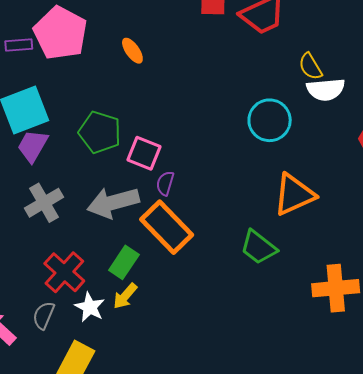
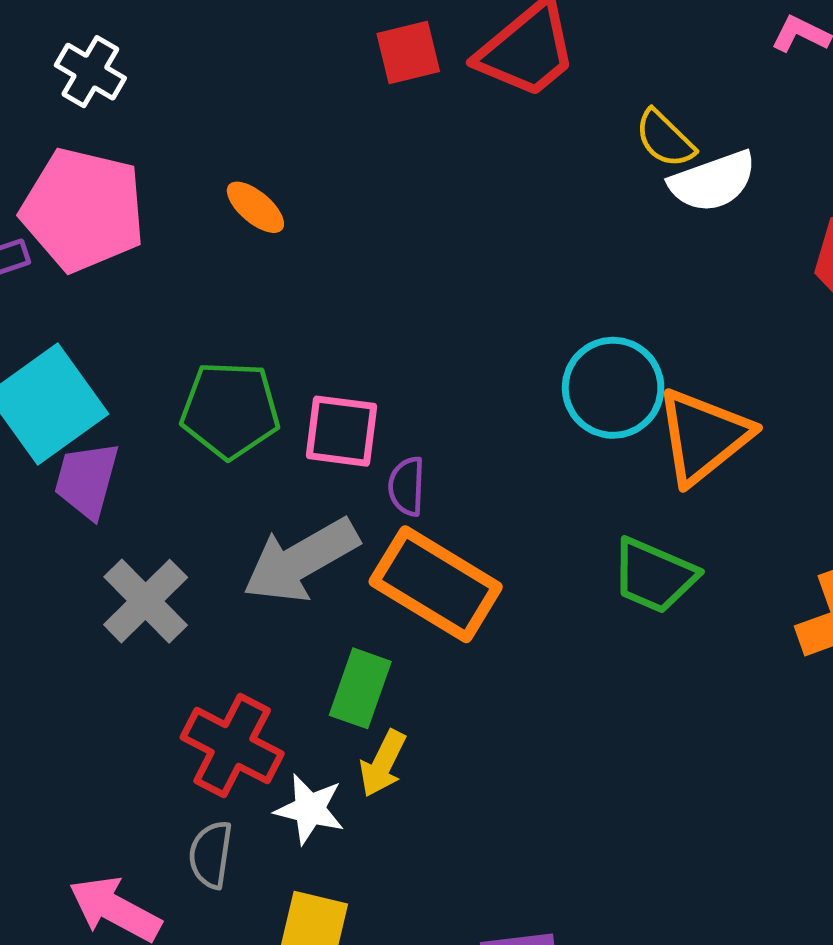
cyan circle: (270, 120) -> (613, 388), moved

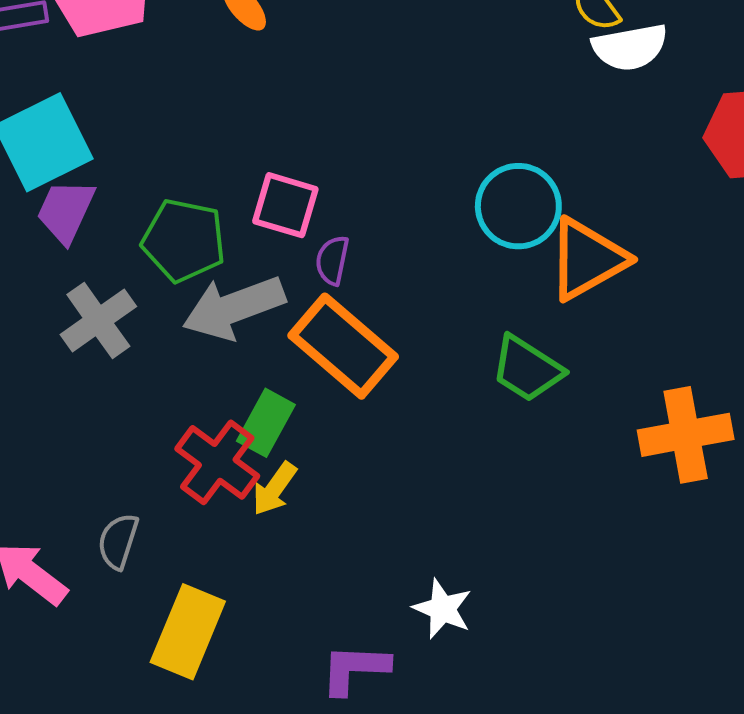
green pentagon: (230, 410) -> (184, 240), moved
red cross: (232, 746) -> (217, 462), moved
white star: (310, 809) -> (442, 609), moved

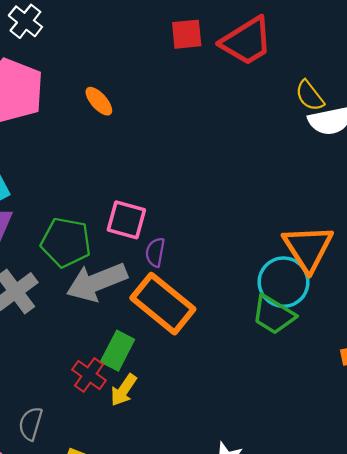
cyan circle: (518, 206) -> (284, 282), moved
orange triangle: (587, 259) -> (308, 248), turned -32
red cross: (217, 462) -> (89, 375), size x0.7

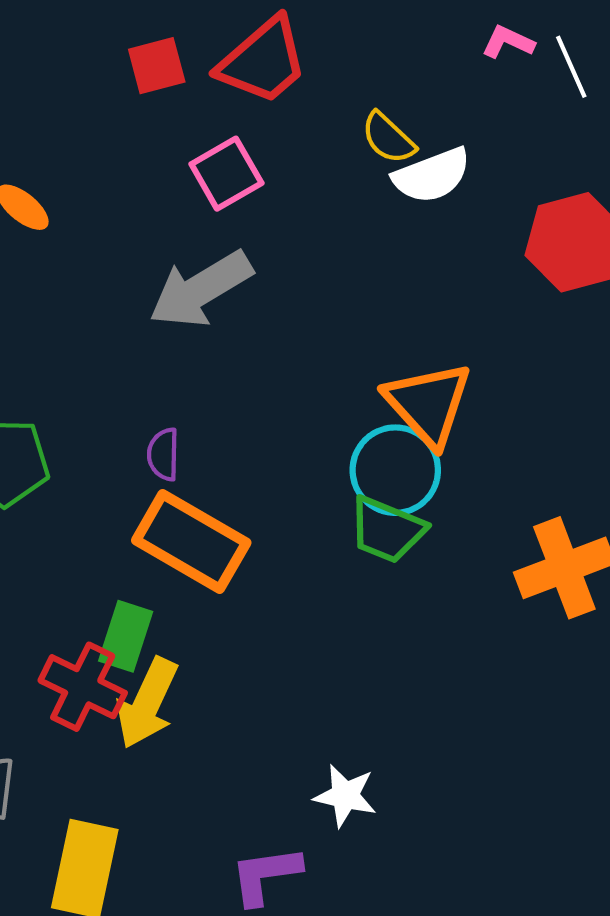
pink square: (126, 220) -> (226, 174), moved, turned -36
gray arrow: (97, 282) -> (201, 289), moved
red cross: (89, 375) -> (83, 687), size x1.4
yellow arrow: (124, 390) -> (147, 703), size x1.5

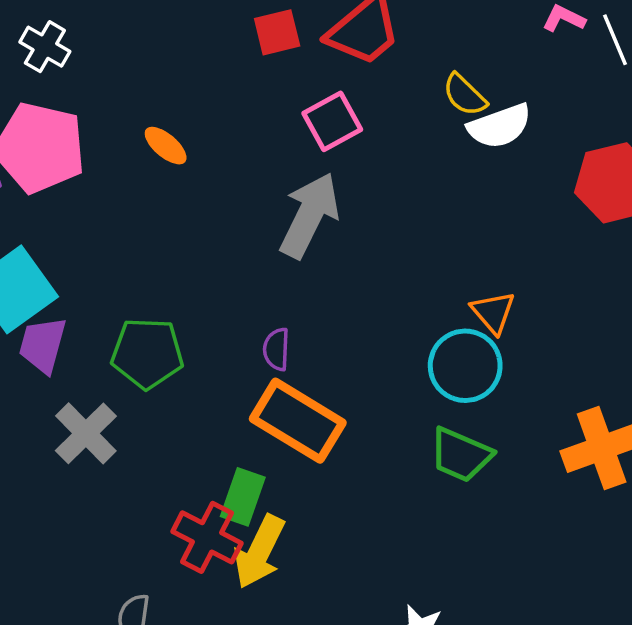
gray arrow: (201, 289) -> (309, 215), turned 146
orange triangle: (428, 404) -> (493, 312), size x0.6
green trapezoid: (387, 530) -> (461, 455), moved

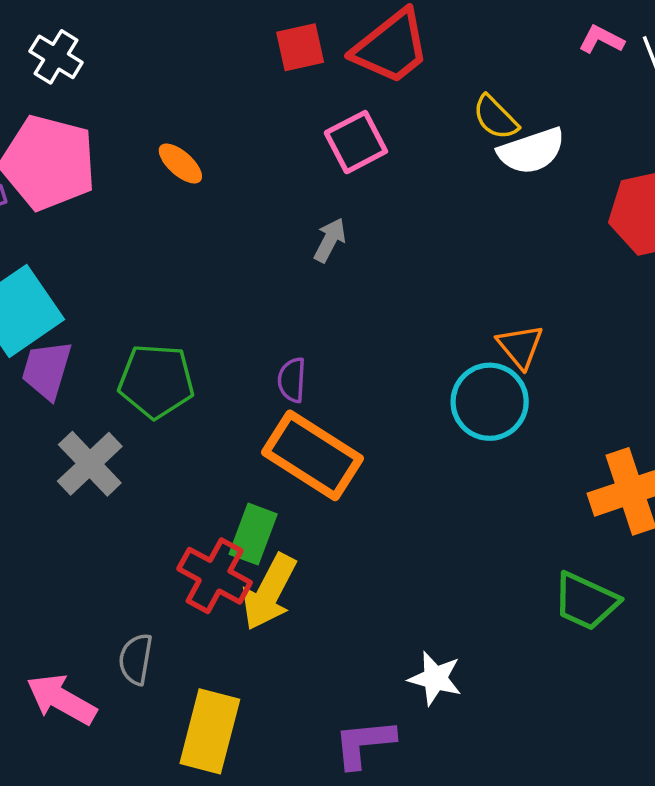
gray arrow: (309, 215) -> (330, 240), size x0.5
green trapezoid: (461, 455) -> (586, 601), moved

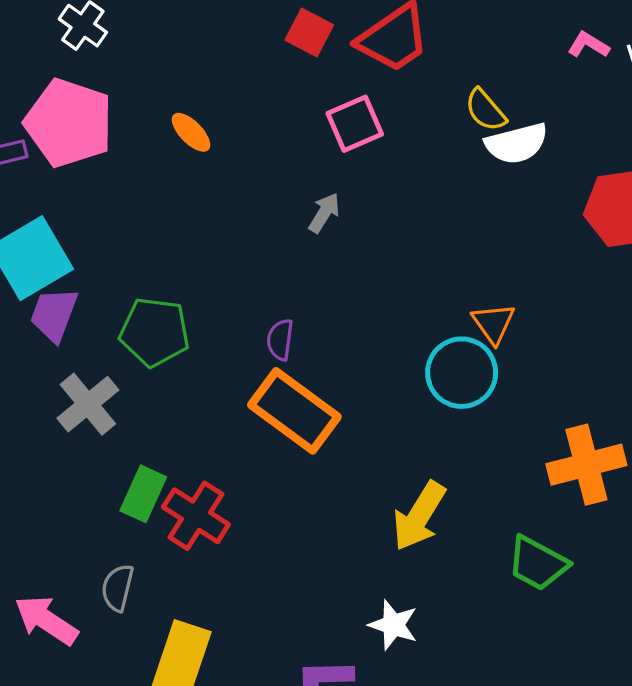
red square: (300, 47) -> (309, 33), turned 36
green rectangle: (253, 534) -> (143, 494), moved
yellow arrow: (269, 592) -> (419, 516), moved

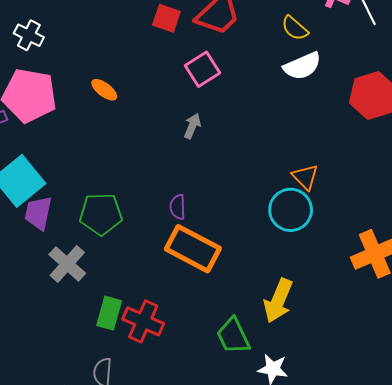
yellow semicircle: (485, 110) -> (295, 28), moved
green trapezoid: (538, 563) -> (233, 336), moved, turned 45

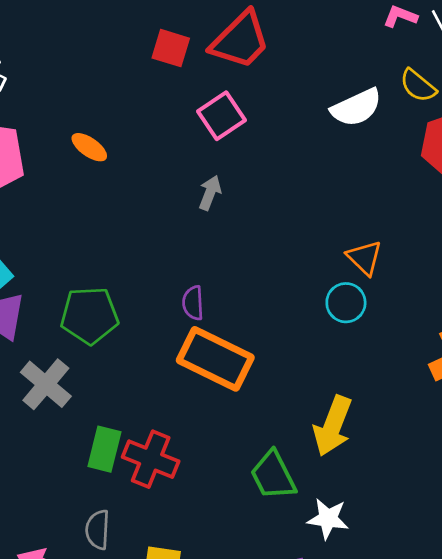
yellow semicircle: (295, 28) -> (418, 86), moved
cyan circle: (291, 210) -> (346, 303), size x0.7

